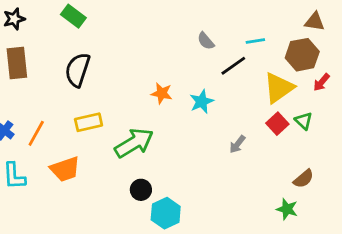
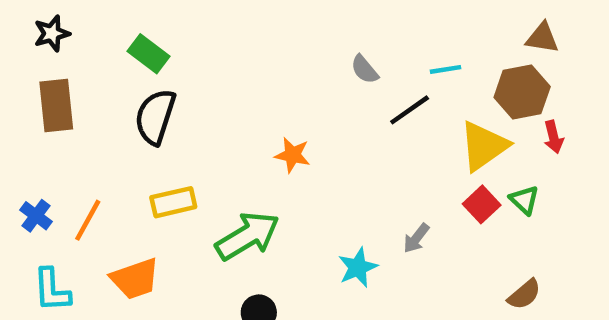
green rectangle: (73, 16) -> (149, 54), moved
red arrow: (321, 82) -> (554, 137), turned -54
cyan star: (202, 102) -> (358, 267), moved

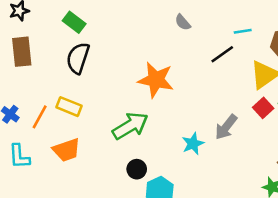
gray semicircle: (365, 69) -> (183, 22), moved
orange star: (293, 155) -> (156, 80), size x1.8
yellow rectangle: (173, 202) -> (69, 107), moved, turned 35
gray arrow: (416, 238) -> (226, 127), size x1.5

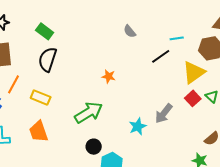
orange star: (156, 80) -> (109, 76), size x0.5
orange line: (40, 117) -> (13, 84), moved
orange trapezoid: (66, 150) -> (39, 132), turned 90

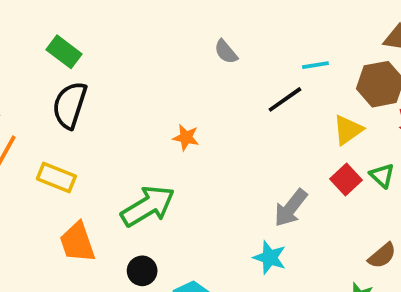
yellow triangle: (194, 72) -> (348, 130), size x0.7
cyan star: (138, 127) -> (270, 258), moved, turned -30
orange trapezoid: (39, 132) -> (77, 242), moved
black circle: (94, 147) -> (142, 271), moved

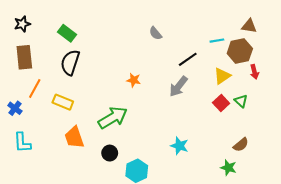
cyan line: (315, 65) -> (217, 41), moved
gray arrow: (291, 208) -> (178, 86), moved

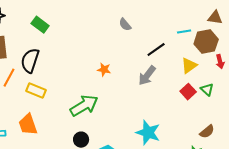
black semicircle: (70, 62) -> (30, 61), moved
orange trapezoid: (74, 137) -> (28, 125), moved
cyan star: (179, 146) -> (148, 133), size x1.4

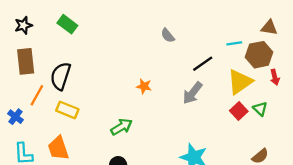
green rectangle: (40, 25) -> (67, 24), moved
yellow triangle: (189, 66) -> (240, 82), size x1.4
green arrow: (84, 106) -> (121, 127), size x0.7

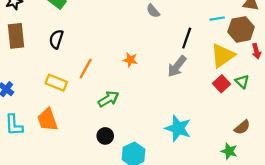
black line: (203, 64) -> (187, 38), turned -36
black semicircle: (61, 76) -> (56, 39), moved, size x0.7
orange line: (37, 95) -> (86, 69), moved

